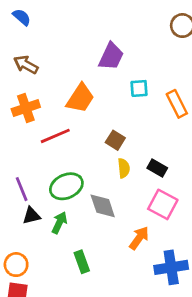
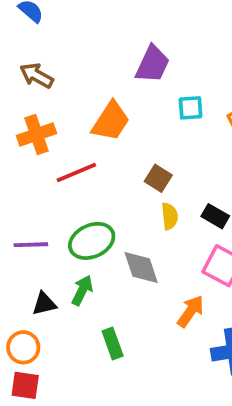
purple line: (22, 189) -> (31, 245), turned -70
black triangle: (31, 216) -> (44, 304), moved

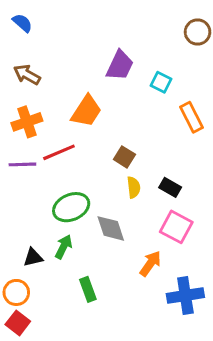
cyan square: (191, 108) -> (161, 82), moved, turned 30
purple line: (31, 245) -> (22, 164), moved
red square: (25, 385) -> (18, 323), turned 30

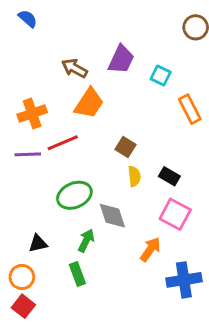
brown arrow: (27, 75) -> (74, 68), moved
green arrow: (64, 247) -> (86, 241), moved
green rectangle: (88, 289) -> (77, 274), moved

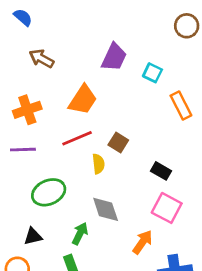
brown arrow: (74, 68) -> (41, 59), moved
red line: (63, 143) -> (77, 138), moved
yellow semicircle: (134, 176) -> (98, 164), moved
green ellipse: (74, 195) -> (49, 192), moved

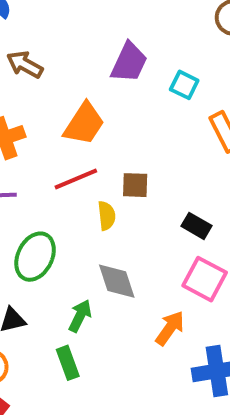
brown square: (118, 143) -> (135, 185), turned -30
green ellipse: (49, 192) -> (35, 257), turned -40

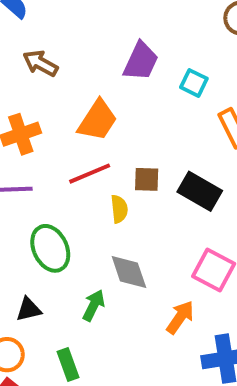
black rectangle: (196, 226) -> (200, 191), moved, size x1.5
green ellipse: (35, 257) -> (50, 248), turned -51
green rectangle: (68, 363) -> (68, 364), moved

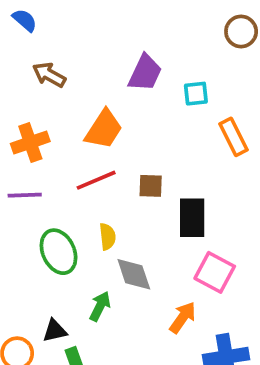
cyan square: (194, 83) -> (196, 94), turned -32
black rectangle: (200, 191) -> (192, 218), moved, turned 60
yellow semicircle: (119, 209) -> (107, 237), moved
black triangle: (29, 309) -> (55, 331), moved

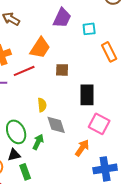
red line: (96, 180) -> (24, 71), moved
brown square: (151, 186) -> (62, 70), moved
green ellipse: (59, 252) -> (16, 132), moved

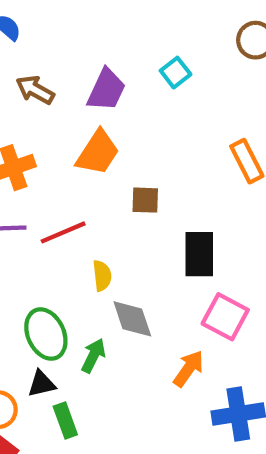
purple trapezoid: (62, 18) -> (106, 90), moved
cyan square: (89, 29) -> (176, 73), moved, turned -32
red line: (24, 71) -> (63, 232), moved

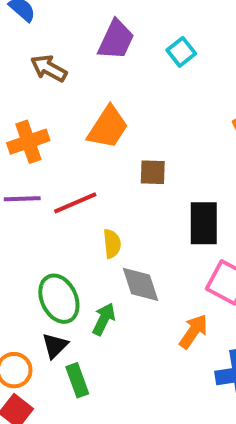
purple trapezoid: (106, 90) -> (116, 40), moved
black triangle: (42, 384) -> (55, 346), turned -32

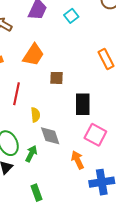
red line: (75, 203) -> (17, 94), turned -55
orange arrow: (193, 331) -> (78, 160), turned -60
green rectangle: (77, 380) -> (37, 193), moved

